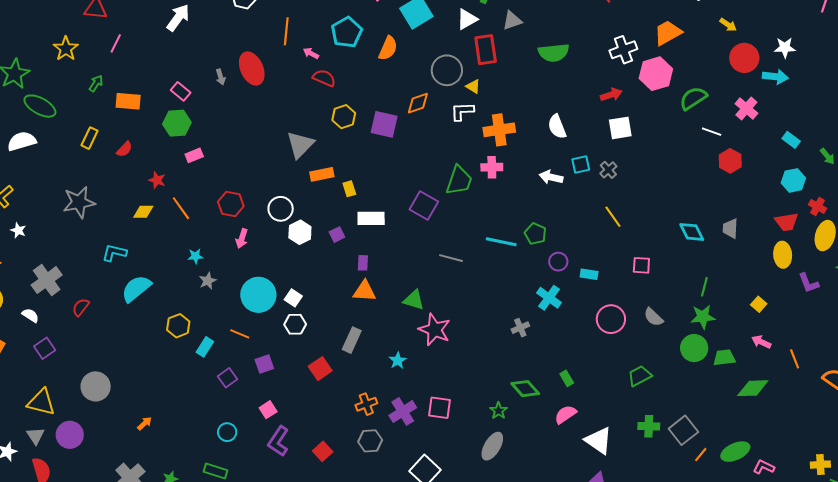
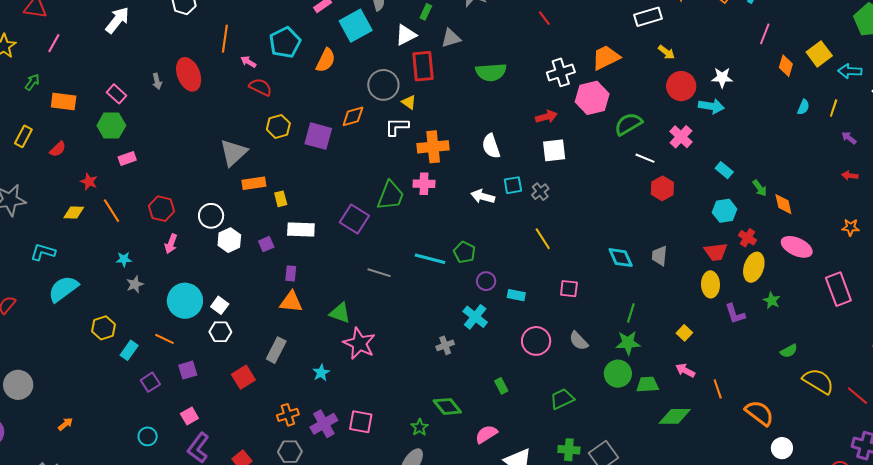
green rectangle: (567, 378) -> (501, 386), moved

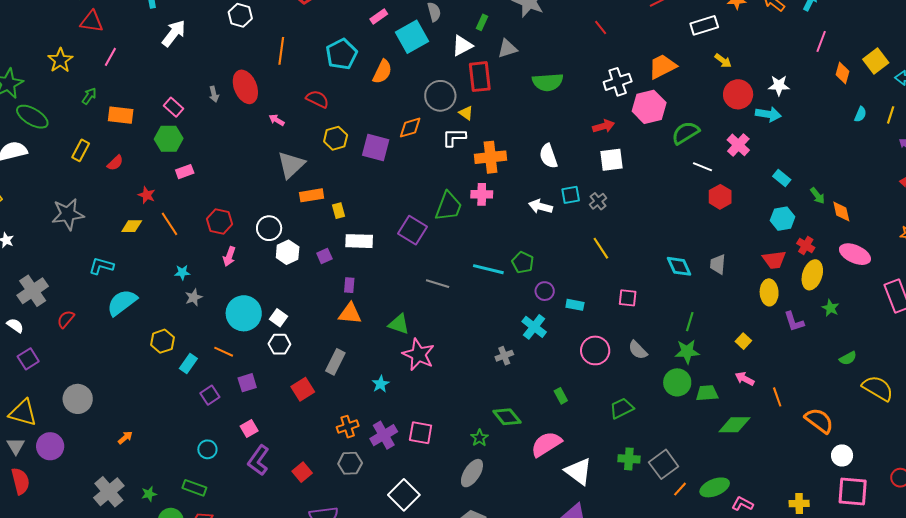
pink arrow: (248, 62) -> (277, 120), moved
pink semicircle: (486, 434) -> (546, 444), size x1.4

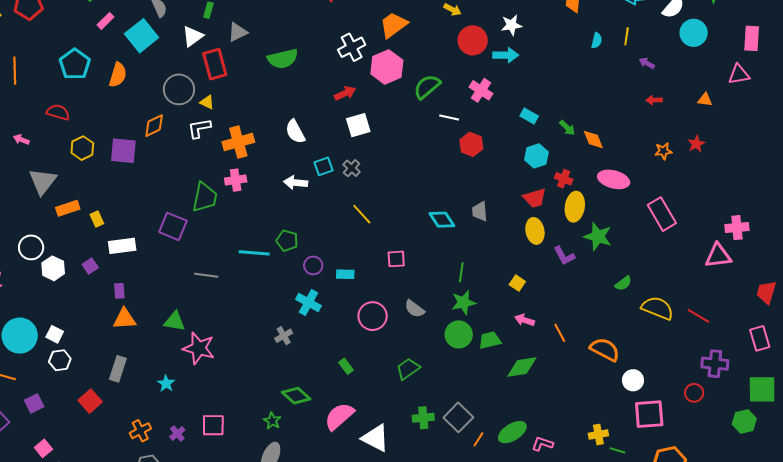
green star: (830, 308) -> (598, 236), size x1.6
purple cross: (384, 435) -> (177, 433), size x0.6

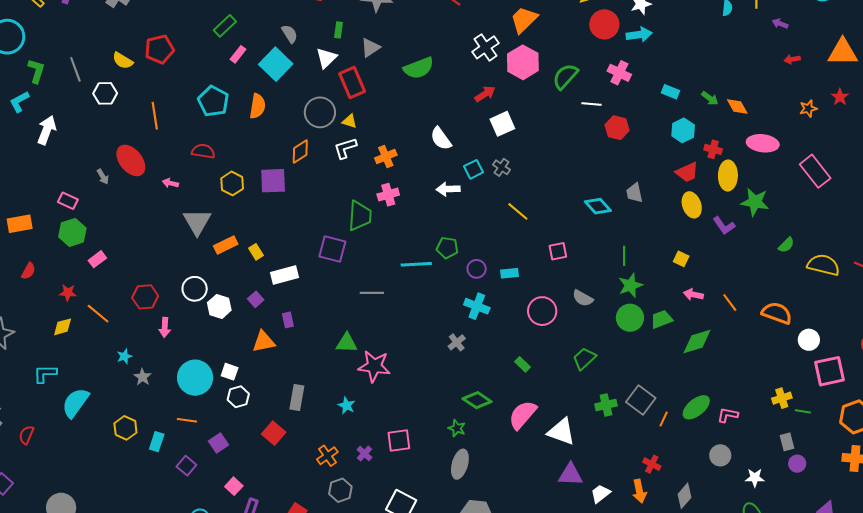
orange triangle: (705, 100) -> (843, 52), size x2.0
orange cross: (238, 142) -> (386, 157), size x0.7
orange triangle: (125, 319) -> (264, 342), moved

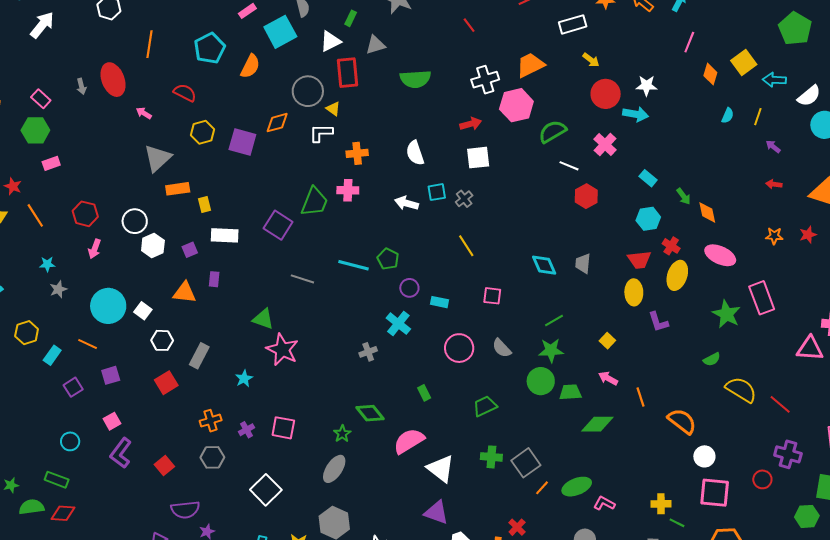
green star: (755, 202) -> (727, 314), moved
green line: (624, 256) -> (554, 320), turned 42
white hexagon: (238, 397) -> (162, 340), moved

